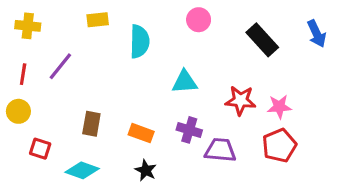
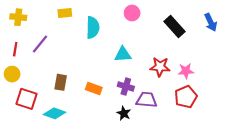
red square: (40, 149) -> (27, 99), size x1.5
black star: (146, 170) -> (124, 113), moved

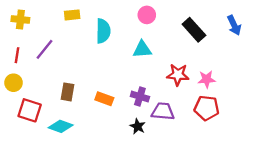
cyan triangle: (123, 54) -> (142, 49), moved
red pentagon: (186, 97) -> (207, 108), turned 30

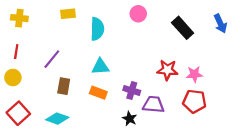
purple line: (45, 49) -> (52, 59), moved
cyan triangle: (142, 49) -> (100, 67), moved
red square: (30, 110) -> (18, 113), moved, turned 30

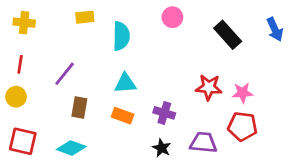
purple trapezoid: (153, 105) -> (203, 143), moved
red square: (18, 113) -> (23, 141), turned -35

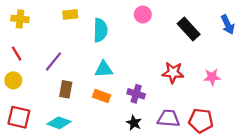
red line: (20, 64) -> (17, 54), turned -40
pink star: (242, 93) -> (212, 77), moved
red pentagon: (242, 126) -> (201, 121), moved

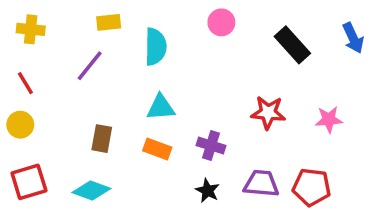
purple line: (53, 61) -> (90, 66), moved
red square: (19, 117) -> (29, 182), turned -30

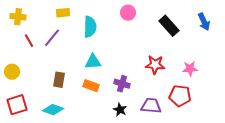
red line: (25, 83) -> (29, 41), moved
red pentagon: (312, 187) -> (180, 96), moved

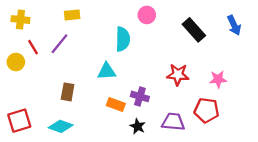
cyan semicircle: (90, 27) -> (123, 39), moved
yellow circle: (12, 72) -> (16, 62), moved
orange rectangle: (91, 86) -> (116, 105), moved

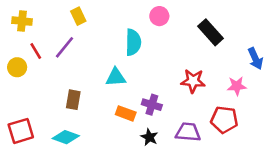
yellow rectangle: (72, 15) -> (78, 16), turned 70
blue arrow: (234, 25) -> (255, 59), moved

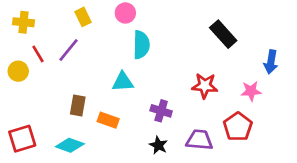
pink circle: (159, 16) -> (125, 13), moved
blue arrow: (255, 59) -> (271, 62), turned 35
orange rectangle: (126, 113) -> (108, 120), moved
red pentagon: (224, 120) -> (238, 127), turned 30

